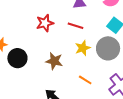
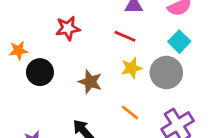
red star: (45, 23) -> (68, 28), moved

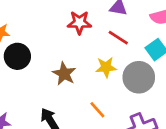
red star: (68, 28) -> (79, 23), moved
red line: (125, 36) -> (118, 38), moved

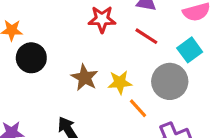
yellow star: (106, 67) -> (120, 82), moved
orange line: (97, 110) -> (138, 108), moved

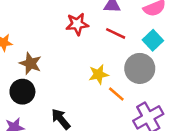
black circle: (31, 58) -> (22, 92), moved
brown star: (85, 78) -> (30, 63), moved

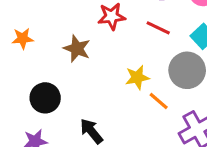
brown star: (30, 63) -> (77, 49), moved

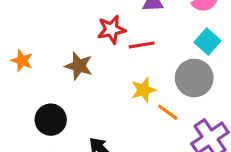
red line: (158, 28) -> (142, 45), moved, turned -30
orange star: (23, 38) -> (22, 61), turned 30

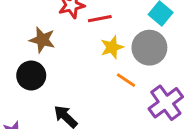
yellow star: (143, 90) -> (112, 47), moved
black circle: (51, 120) -> (31, 75), moved

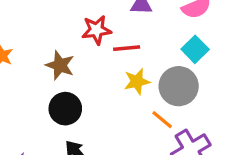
black circle: (31, 75) -> (65, 109), moved
orange line: (126, 80) -> (162, 120), moved

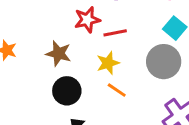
yellow star: (137, 81) -> (108, 63), moved
orange line: (162, 120) -> (117, 90), moved

